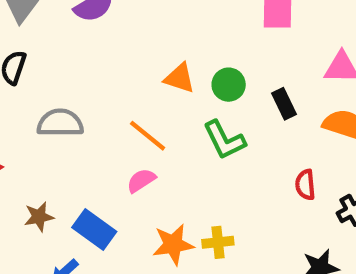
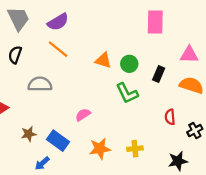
black rectangle: (284, 104) -> (159, 74), turned 49
orange line: (148, 136) -> (58, 49), moved
yellow cross: (218, 242) -> (135, 149), moved

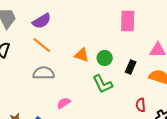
gray semicircle: (40, 84) -> (44, 73), moved

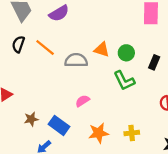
orange line: (42, 45) -> (45, 47), moved
gray semicircle: (44, 73) -> (76, 60), moved

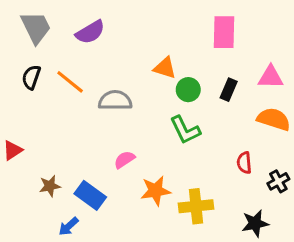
orange triangle: (102, 50) -> (165, 68), moved
black rectangle: (154, 62) -> (229, 90), moved
orange star: (99, 133) -> (156, 191), moved
yellow cross: (132, 133) -> (196, 206), size x1.5

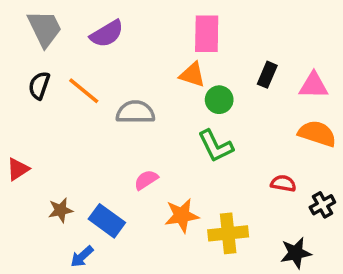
pink rectangle: (224, 32) -> (207, 34), moved
black rectangle: (229, 90) -> (267, 75), moved
red semicircle: (244, 163) -> (283, 183), turned 105

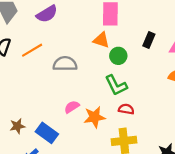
orange line: (84, 91) -> (32, 50), turned -70
red semicircle: (283, 183) -> (126, 109), moved
orange star: (182, 216) -> (94, 117), moved

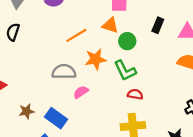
orange line: (32, 50) -> (76, 35), moved
gray semicircle: (65, 64) -> (64, 72), moved
orange star: (94, 117) -> (96, 59), moved

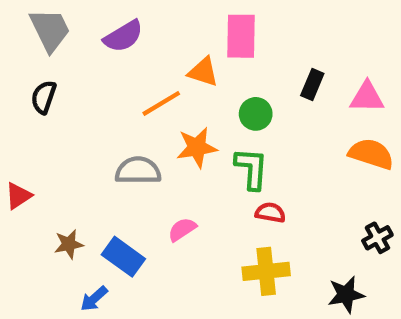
orange triangle: (110, 25) -> (203, 72), moved
green L-shape: (125, 71) -> (251, 169), turned -150
pink semicircle: (81, 92) -> (182, 229), moved

